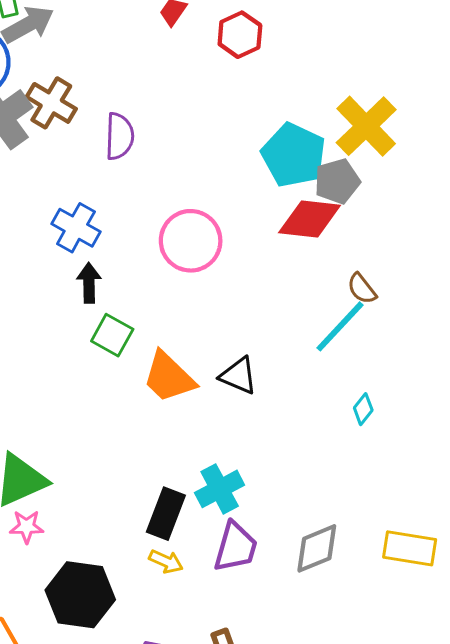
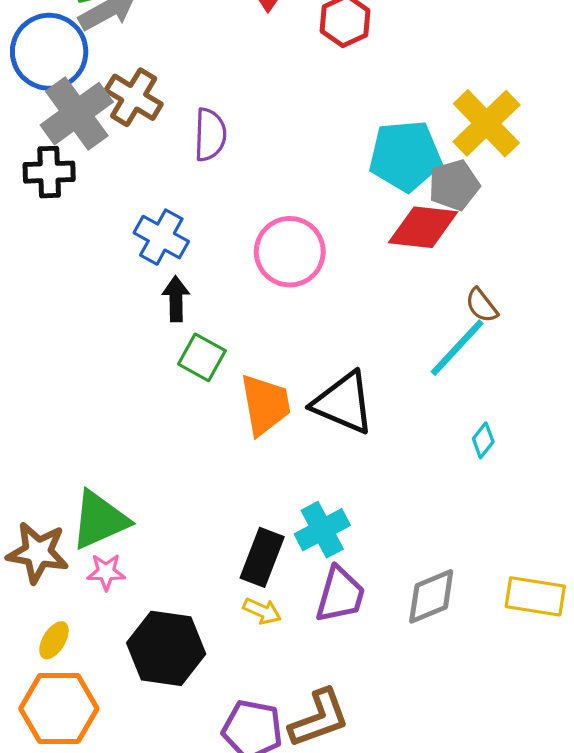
cyan pentagon: (294, 155) -> (405, 156), turned -30
black triangle: (238, 376) -> (343, 403), size x1.5
orange trapezoid: (169, 377) -> (265, 405), turned -144

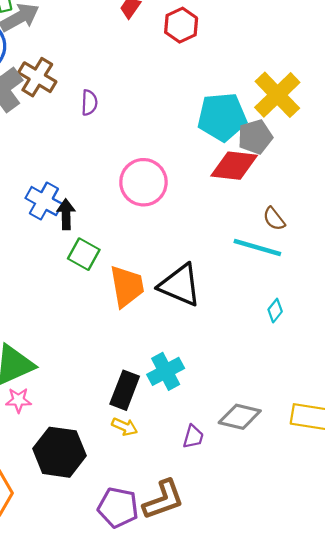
purple semicircle: (210, 135) -> (89, 103), size x0.7
blue cross: (161, 237) -> (44, 201), moved
cyan line: (457, 348) -> (257, 248), turned 63
purple trapezoid: (340, 595) -> (193, 437), moved, size x0.6
gray diamond: (431, 596) -> (240, 417), turned 36

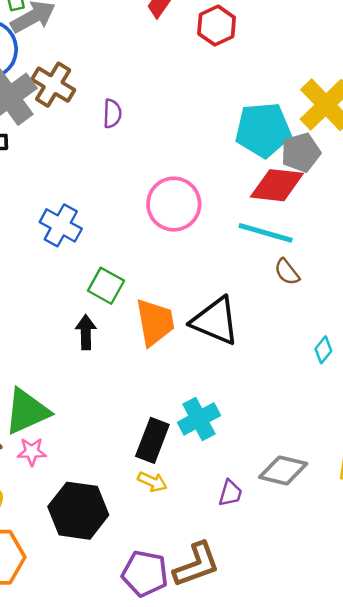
black arrow: (66, 214) -> (86, 332), moved
brown semicircle: (274, 219) -> (287, 272), moved
cyan line: (257, 248) -> (266, 233), moved

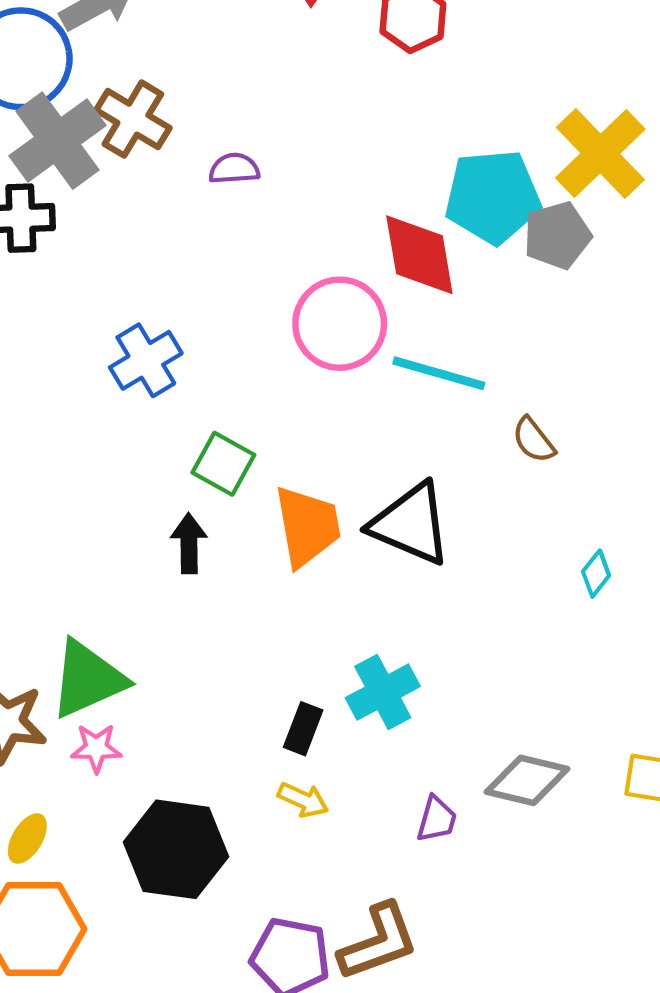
purple semicircle: (112, 114) -> (234, 169), turned -96
red diamond: (277, 185) -> (419, 255), moved, turned 74
blue cross: (61, 225) -> (146, 360), turned 30
cyan line: (266, 233) -> (439, 373), moved
black rectangle: (152, 440) -> (303, 729), size x0.7

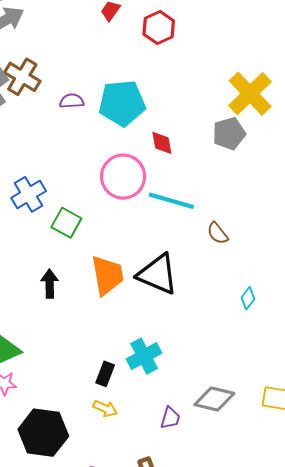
cyan pentagon: (493, 197) -> (122, 103), moved
red diamond: (419, 255) -> (162, 143), size x0.6
green square: (223, 464) -> (66, 223), moved

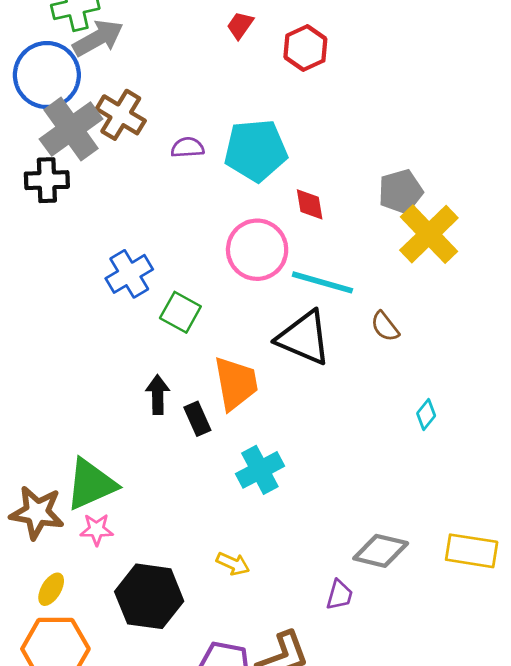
yellow cross: (250, 94) -> (429, 234), moved
black triangle: (158, 274) -> (304, 338), moved
cyan cross: (144, 356) -> (260, 470), moved
black rectangle: (105, 374) -> (197, 419), moved, turned -45
purple trapezoid: (170, 418) -> (339, 595), moved

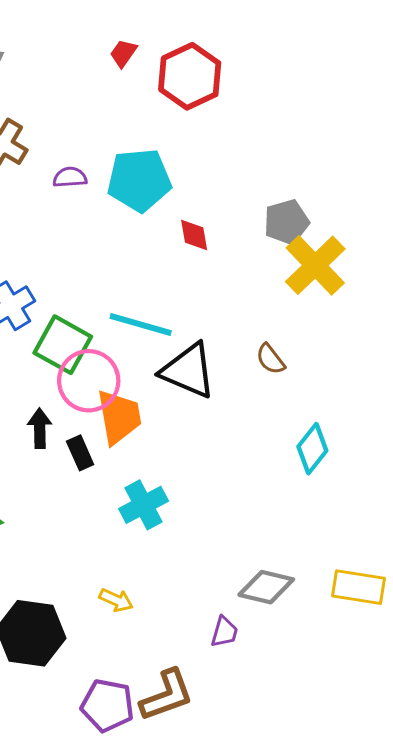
red hexagon: (305, 48) -> (190, 76), size x1.4
pink circle: (257, 250) -> (89, 381), moved
cyan line: (322, 282) -> (141, 324), moved
green square: (180, 312) -> (63, 345), size x1.4
cyan diamond: (426, 415) -> (312, 449), size x1.6

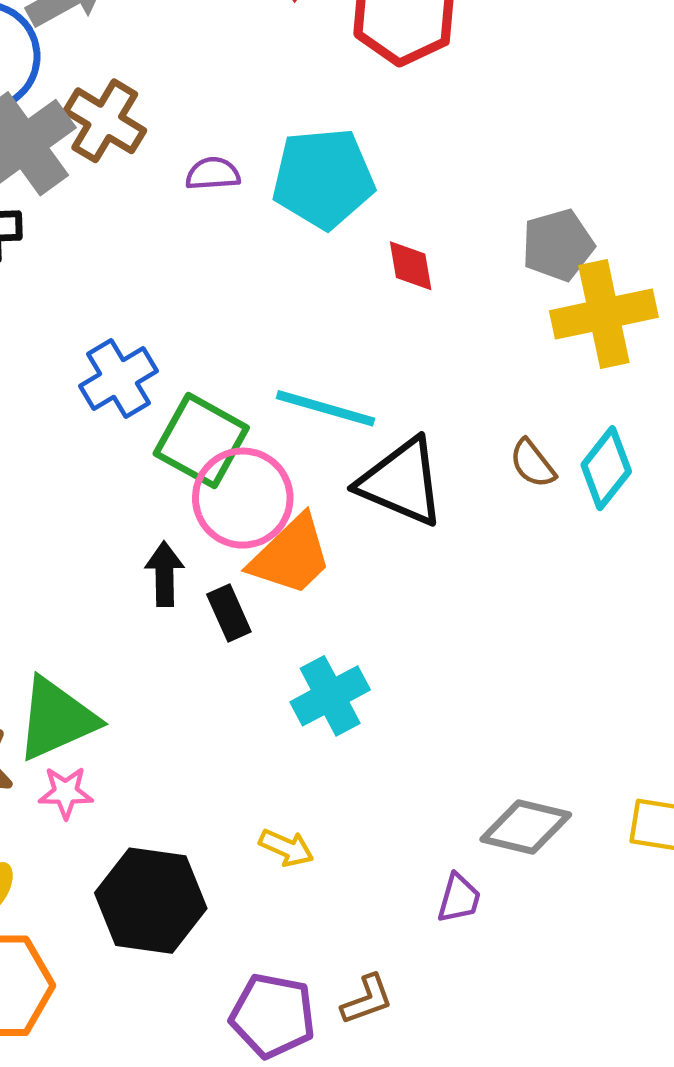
yellow cross: (315, 265) -> (604, 314), turned 32
orange trapezoid: (119, 417) -> (291, 556), turned 56
cyan diamond: (312, 449) -> (606, 468), moved
brown L-shape: (167, 695) -> (367, 1000), size x0.6

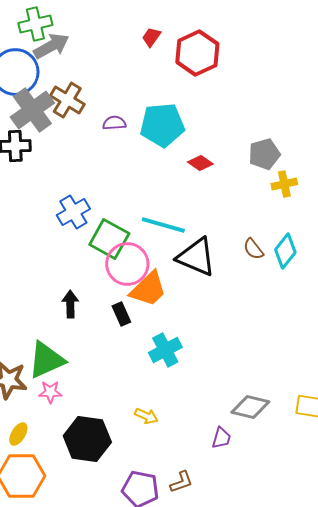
red diamond: (411, 266) -> (200, 163), turned -45
yellow cross: (604, 314) -> (284, 184), size x0.6
black arrow: (165, 574) -> (70, 304), moved

